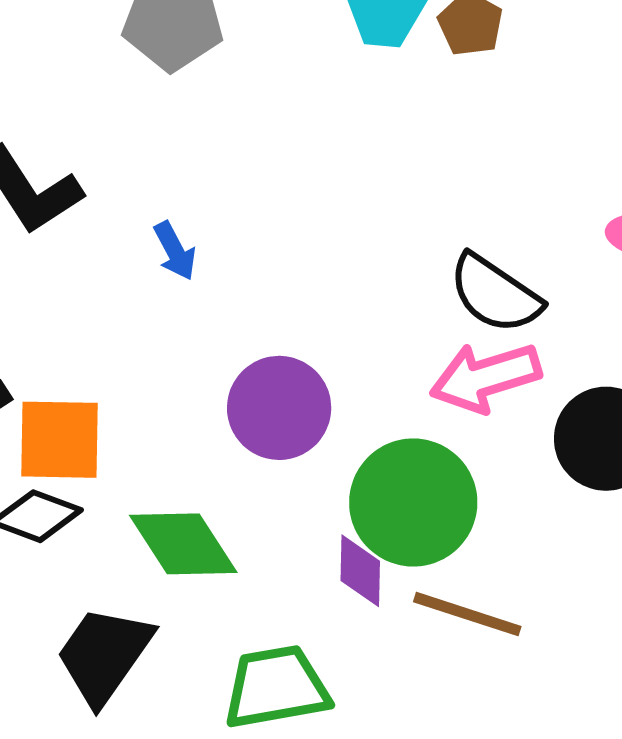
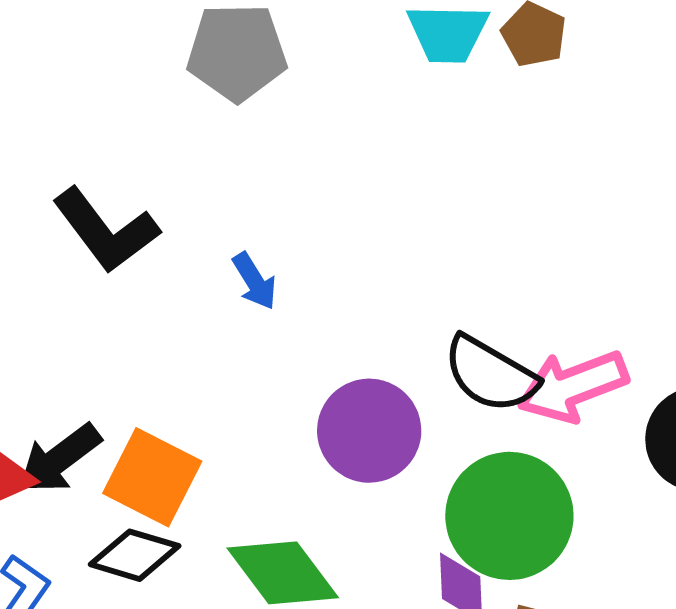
black semicircle: (495, 294) -> (491, 374), moved
orange square: (60, 440) -> (152, 477), turned 30

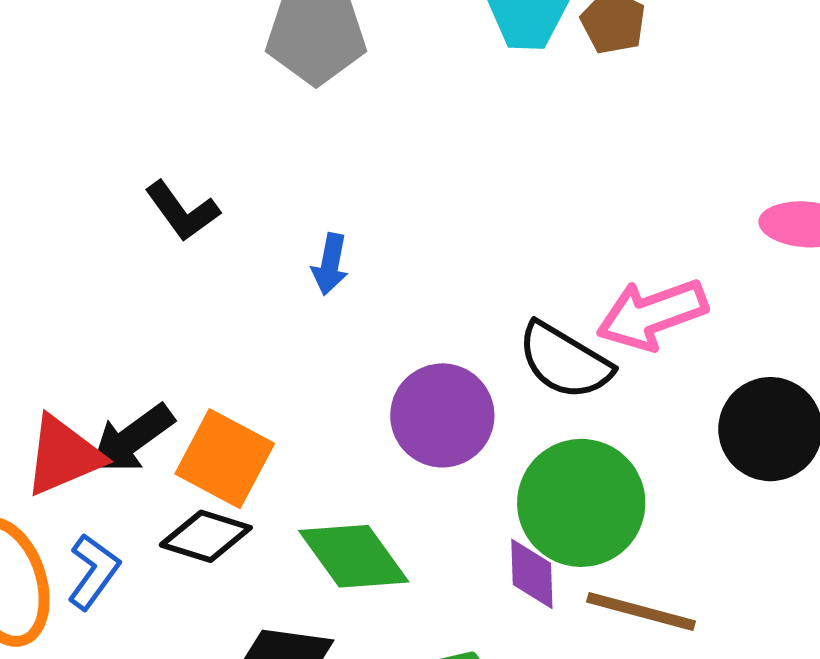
black L-shape: (106, 230) -> (182, 211), size x0.7
blue arrow: (255, 281) -> (330, 264), turned 42
pink arrow: (573, 386) -> (652, 314), moved

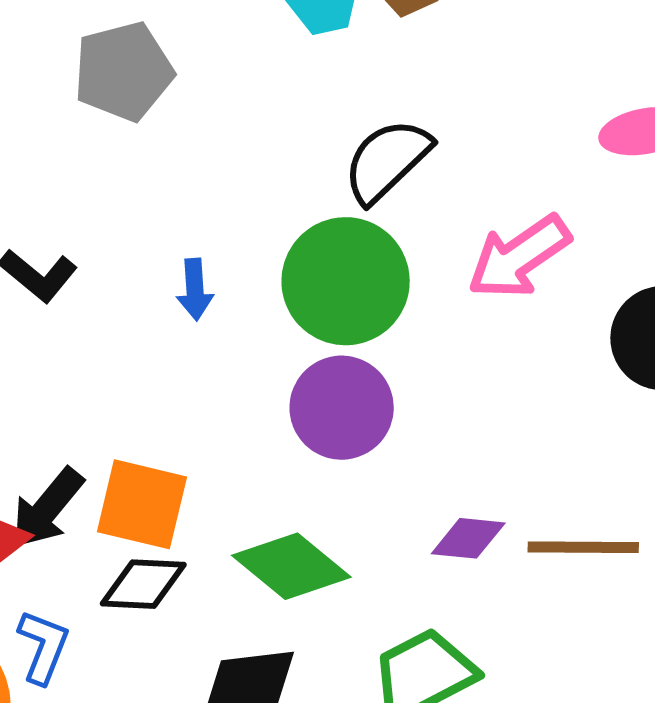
black semicircle: (565, 361) -> (387, 161), moved, turned 120
green circle: (581, 503) -> (346, 281), moved
purple diamond: (532, 574) -> (468, 538), turned -68

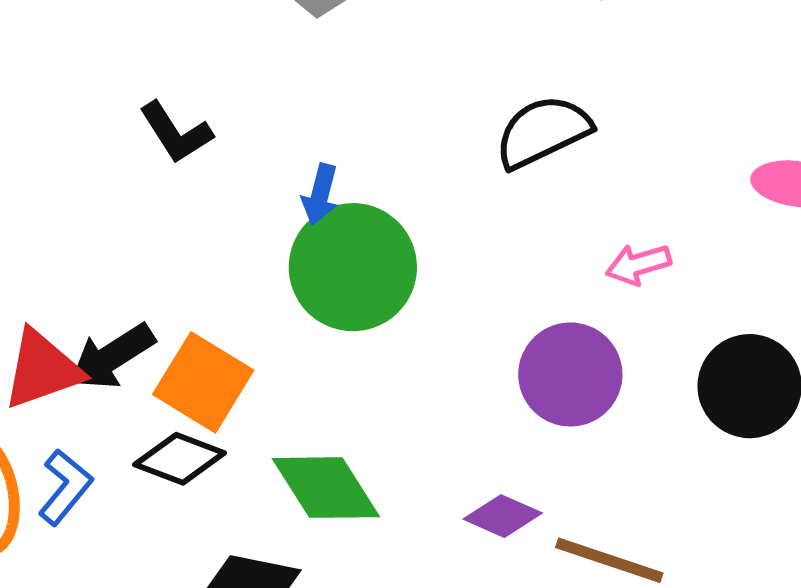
pink arrow: (519, 257) -> (638, 264), size x0.6
green circle: (346, 281) -> (353, 267), moved
purple circle: (342, 408) -> (570, 374), moved

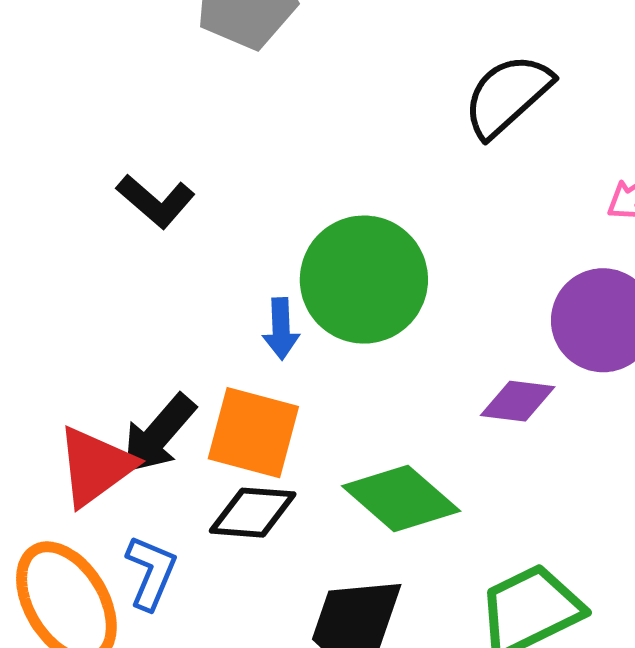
blue arrow: (320, 195) -> (281, 329), moved
purple diamond: (503, 516) -> (518, 401), moved

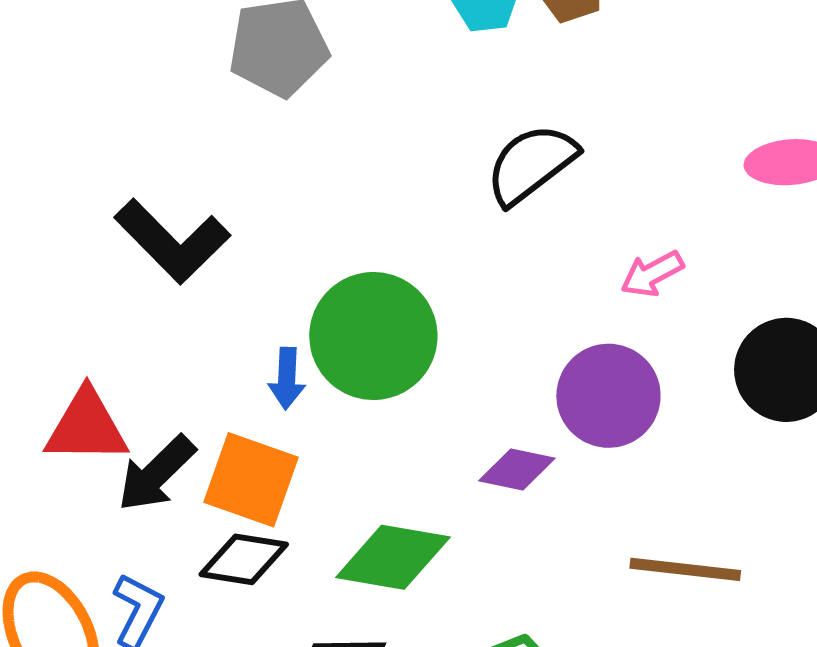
black L-shape: (156, 201) -> (172, 241), size x1.5
red triangle: (96, 466) -> (86, 427), moved, turned 32
green diamond: (401, 498) -> (393, 557), turned -36

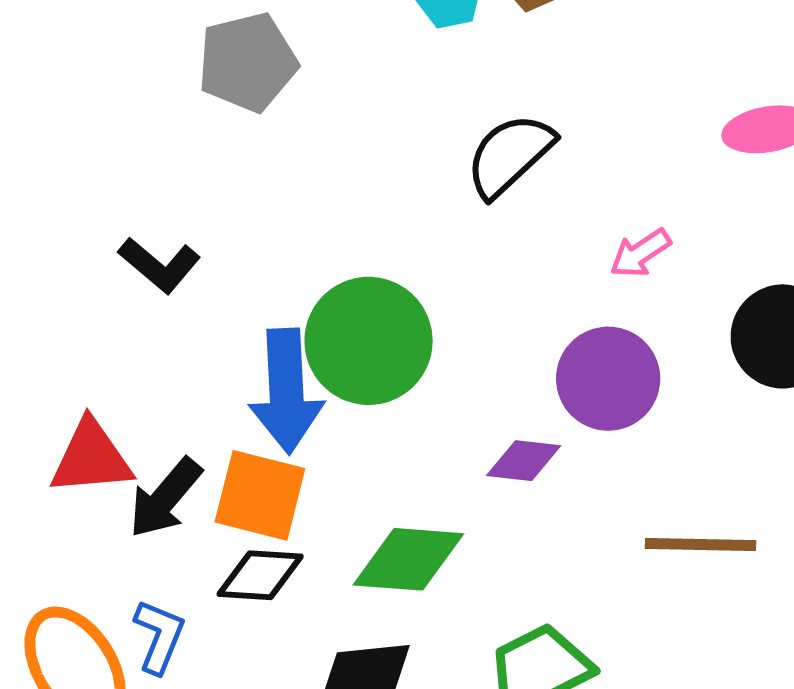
black L-shape: (172, 241) -> (159, 265), size x0.7
blue arrow: (287, 378) -> (286, 391), size x2.0

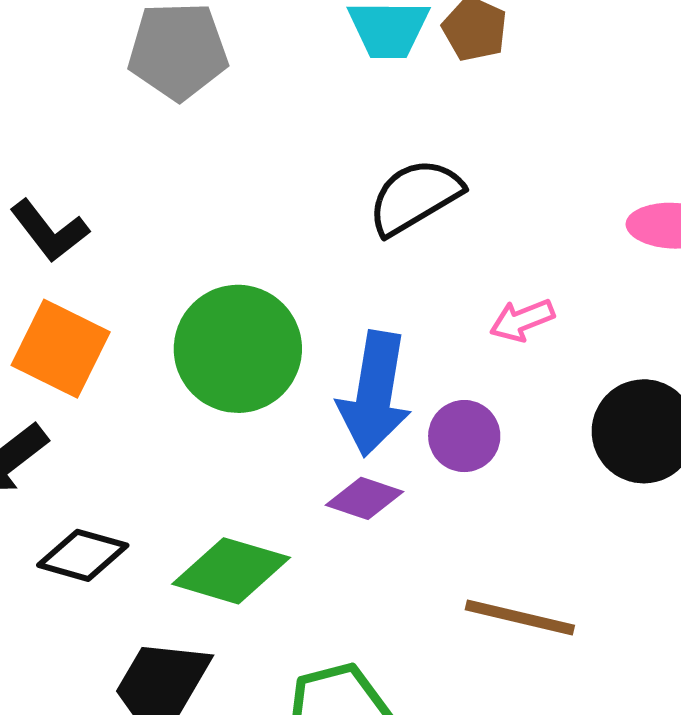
purple circle: (608, 379) -> (464, 436), size x0.7
blue arrow: (286, 391) -> (375, 394), moved
orange square: (260, 495) -> (61, 349), moved

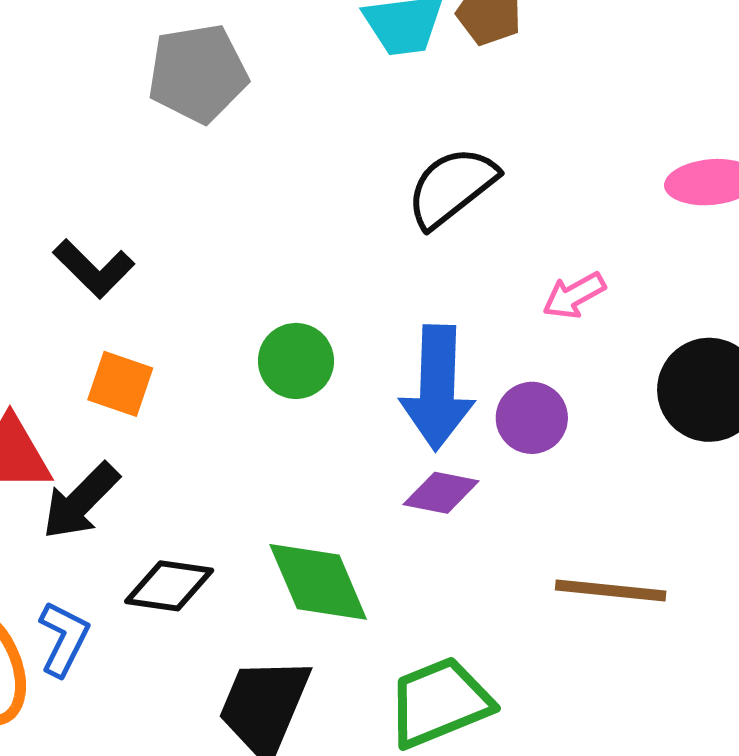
orange square: (61, 349) -> (120, 384), size x0.7
green circle: (238, 349) -> (296, 361), size x0.6
green diamond: (231, 571) -> (318, 582), turned 58

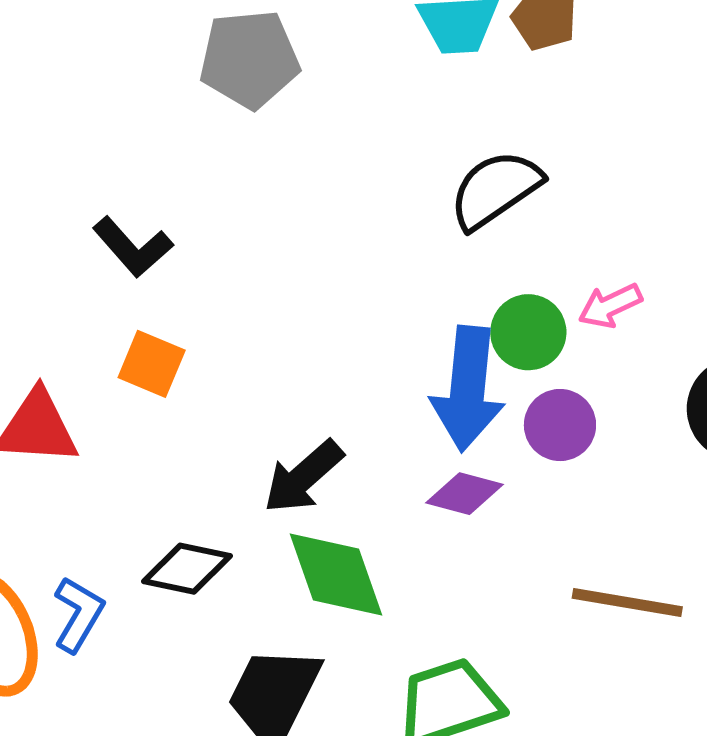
green circle: (296, 361) -> (528, 332), moved
black arrow: (81, 501) -> (303, 477), moved

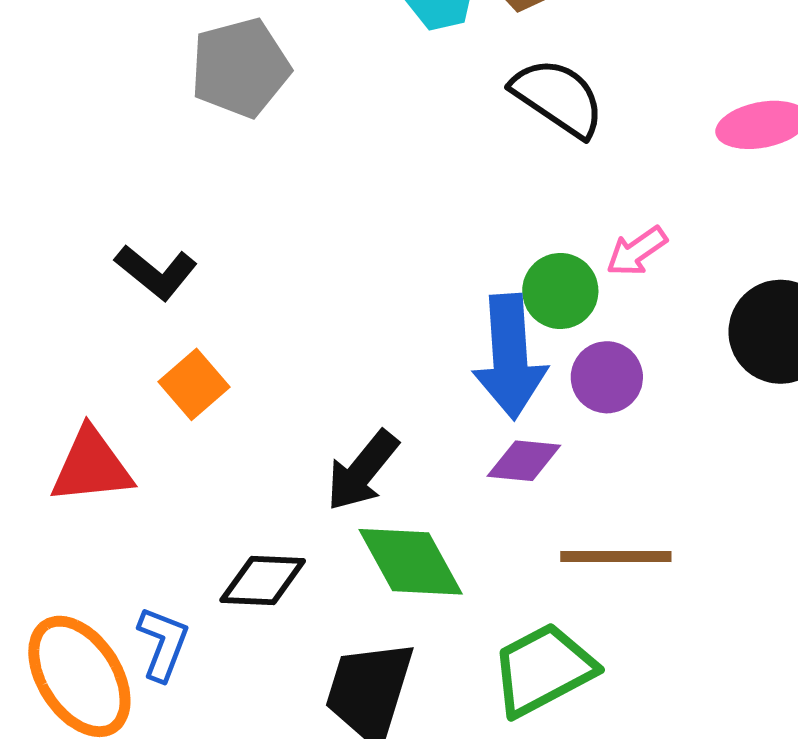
black semicircle: (495, 189) -> (558, 98), moved, turned 78
orange square: (152, 364) -> (194, 384), turned 36
brown line: (627, 603) -> (616, 556), moved

